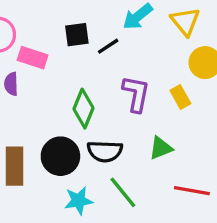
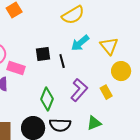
black line: (108, 46) -> (62, 61), turned -72
purple L-shape: (136, 94) -> (79, 90), turned 30

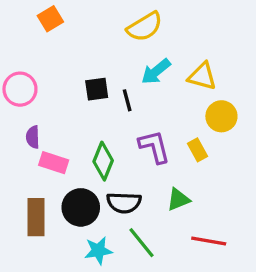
yellow triangle: (109, 46) -> (202, 76), turned -36
pink rectangle: (16, 68) -> (54, 163), moved
purple L-shape: (79, 90) -> (154, 147), turned -55

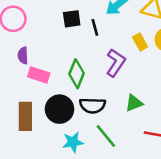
purple L-shape: (154, 147) -> (116, 63), turned 48
yellow rectangle: (197, 150) -> (140, 42), moved

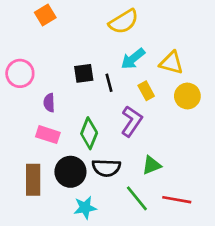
yellow rectangle: (140, 42) -> (146, 91), moved
purple semicircle: (23, 55) -> (49, 103), moved
green line: (106, 136) -> (137, 198), moved

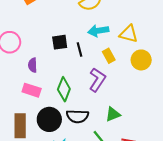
cyan arrow: (133, 59) -> (98, 31), turned 30

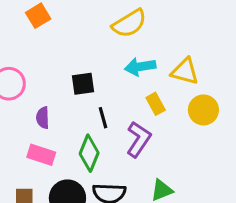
black line: (80, 50) -> (103, 118), moved

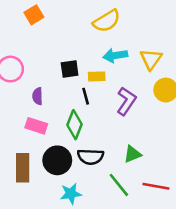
yellow triangle: (185, 71) -> (151, 59), turned 50
yellow rectangle: (156, 104) -> (97, 76), moved, turned -63
purple L-shape: (139, 139) -> (126, 101), moved

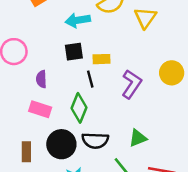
cyan arrow: (115, 55) -> (78, 20), moved
yellow triangle: (151, 59) -> (145, 18), moved
brown rectangle: (23, 168) -> (26, 152), size x0.7

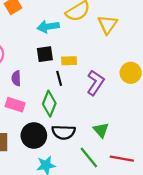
green triangle: (138, 138) -> (101, 130), turned -49

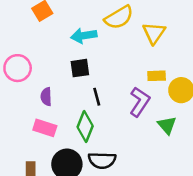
yellow rectangle: (69, 61) -> (157, 76), moved
green triangle: (101, 130) -> (167, 125), moved

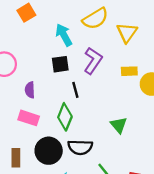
cyan arrow: (84, 36) -> (64, 35), turned 70
purple L-shape: (140, 102) -> (93, 61), moved
green triangle: (167, 125) -> (119, 125), moved

